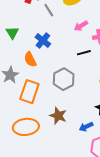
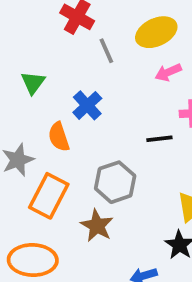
pink arrow: (81, 26) -> (168, 72), moved
brown star: (58, 116) -> (97, 226), moved

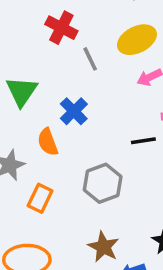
green triangle: (33, 83) -> (22, 91), size x1.4
orange rectangle: (49, 196) -> (40, 198), size x0.7
brown star: (97, 226) -> (103, 247), moved

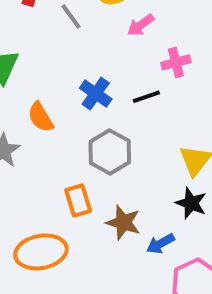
blue cross: (74, 111) -> (96, 94), moved
orange rectangle: (40, 198) -> (78, 201), moved, turned -32

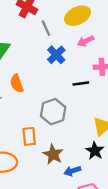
blue cross: (96, 94) -> (56, 55), moved

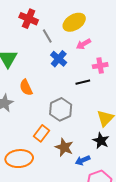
orange rectangle: (29, 136) -> (41, 133), turned 49

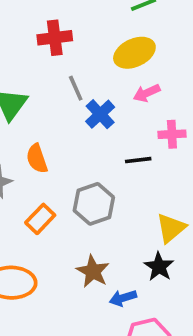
red cross: (29, 19) -> (55, 38), turned -36
gray line: (47, 36) -> (76, 88), moved
orange rectangle: (41, 133) -> (40, 219), moved

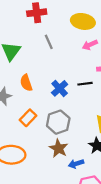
yellow ellipse: (134, 53) -> (83, 21), turned 35
blue cross: (100, 114) -> (60, 88), moved
gray hexagon: (94, 204) -> (58, 122), moved

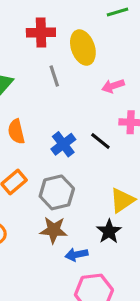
yellow ellipse: (83, 21) -> (83, 48), moved, turned 55
black line: (85, 84) -> (100, 141), turned 40
brown star: (59, 148) -> (54, 230), turned -30

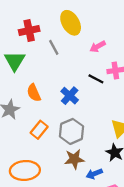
red cross: (41, 32) -> (29, 30), moved
black line: (100, 141) -> (96, 79), moved

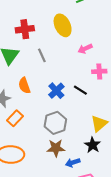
gray line: (54, 47) -> (42, 55), moved
black line: (96, 79) -> (80, 90), moved
orange rectangle: (39, 130) -> (15, 118), moved

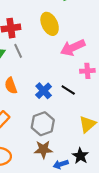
pink arrow: (85, 49) -> (73, 48), size x1.6
gray line: (42, 55) -> (18, 51), moved
black star: (93, 145) -> (80, 156), moved

